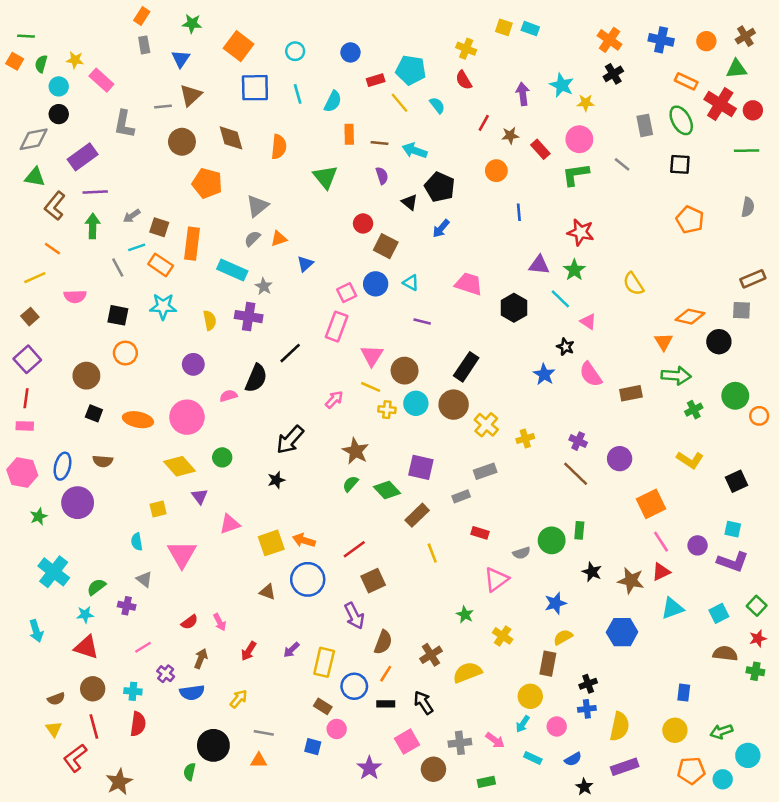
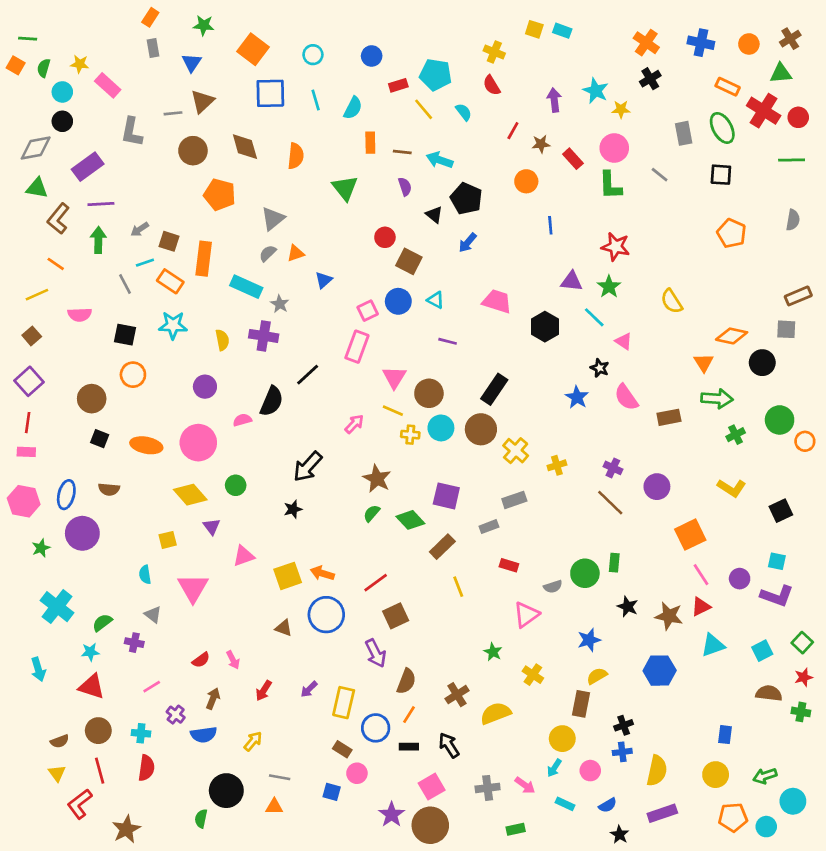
green L-shape: (576, 174) -> (610, 185), turned -84
brown circle: (433, 769) -> (430, 825), moved, size x1.4

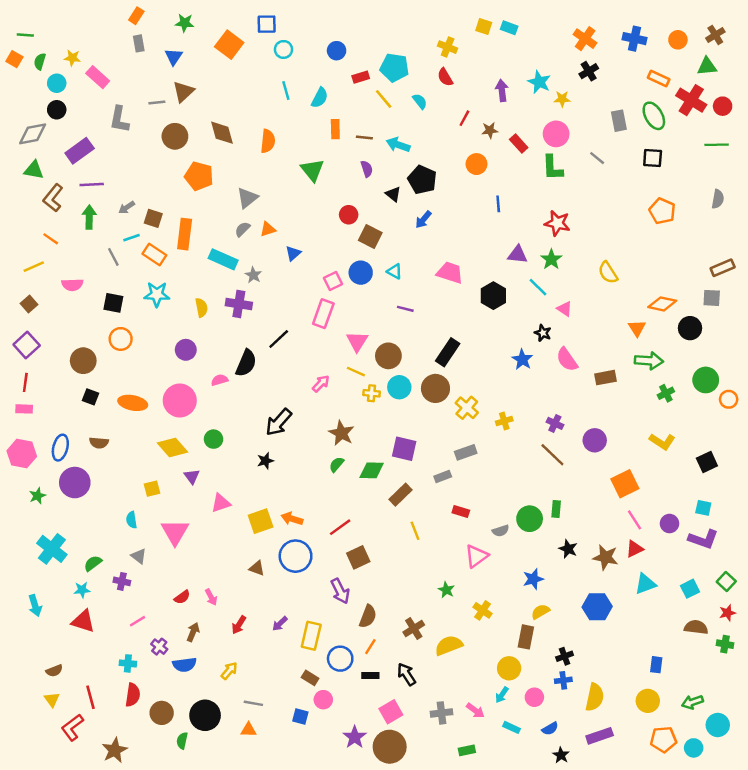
blue square: (270, 93) -> (267, 24), moved, size x0.7
green diamond: (410, 520) -> (372, 470), turned -45
brown circle: (98, 731) -> (162, 713), moved

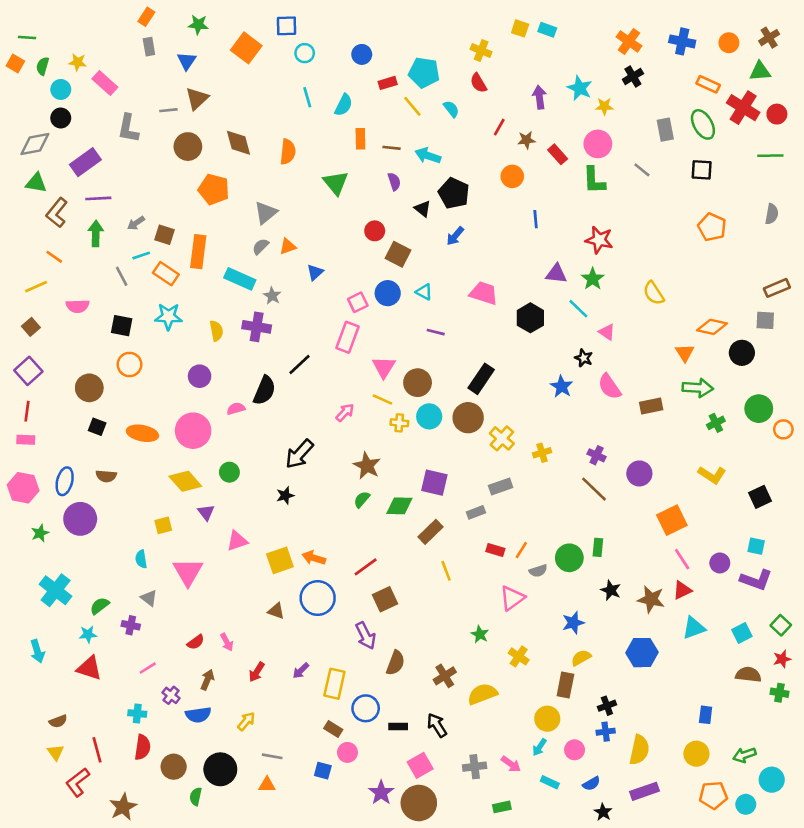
orange line: (370, 647) -> (521, 550), moved

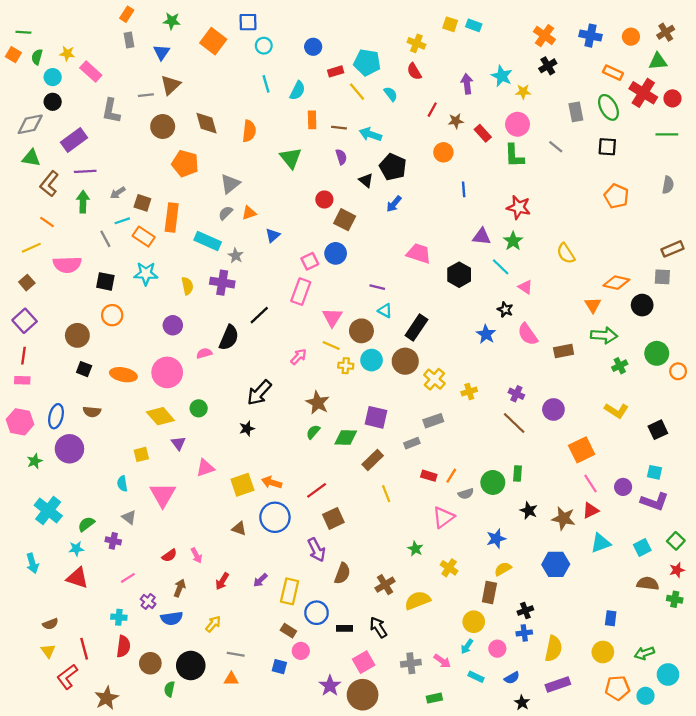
cyan triangle: (424, 292) -> (385, 311), moved
pink semicircle: (78, 306) -> (67, 265), size x1.4

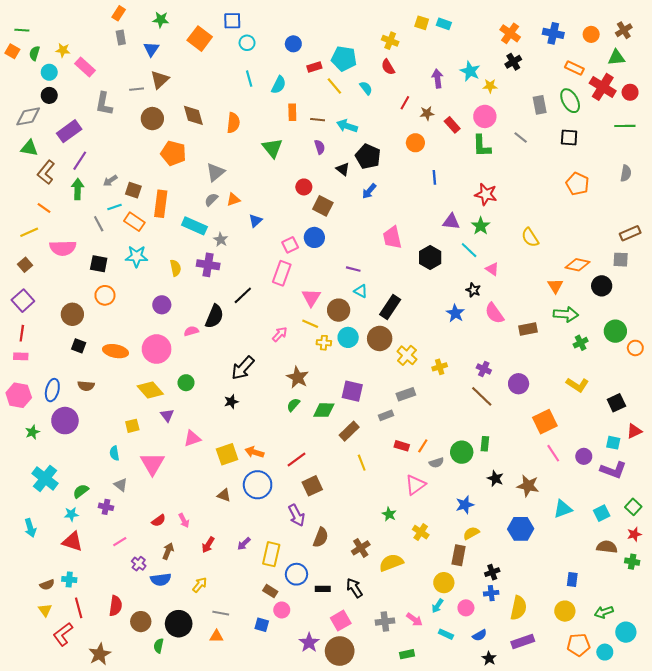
purple line: (85, 171) -> (80, 161), turned -54
pink trapezoid: (419, 253) -> (392, 237), turned -120
red triangle: (591, 511) -> (634, 431), moved
cyan cross: (119, 617) -> (69, 579), moved

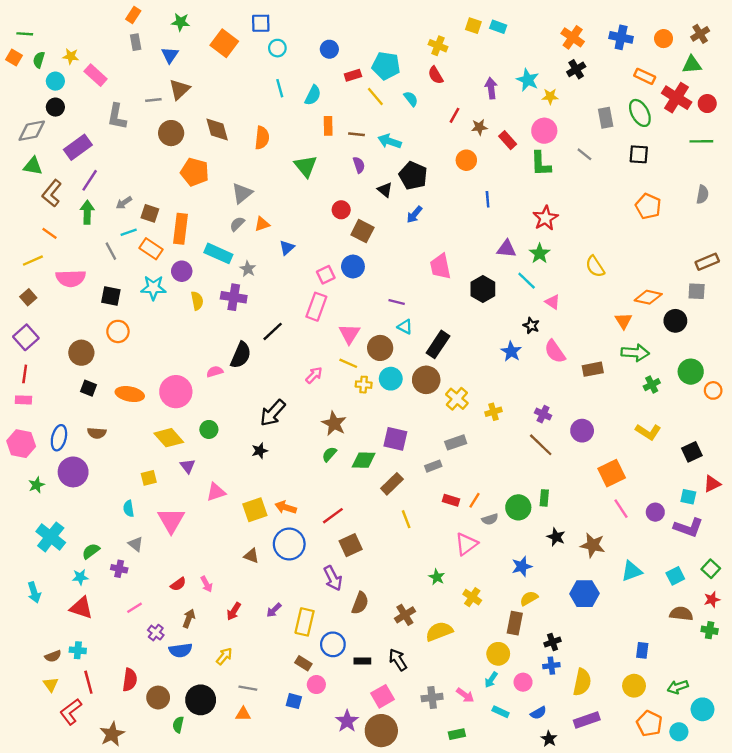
red star: (486, 194) -> (545, 218), turned 30
purple circle: (162, 305) -> (182, 271), moved
orange pentagon: (579, 645) -> (649, 723), turned 30

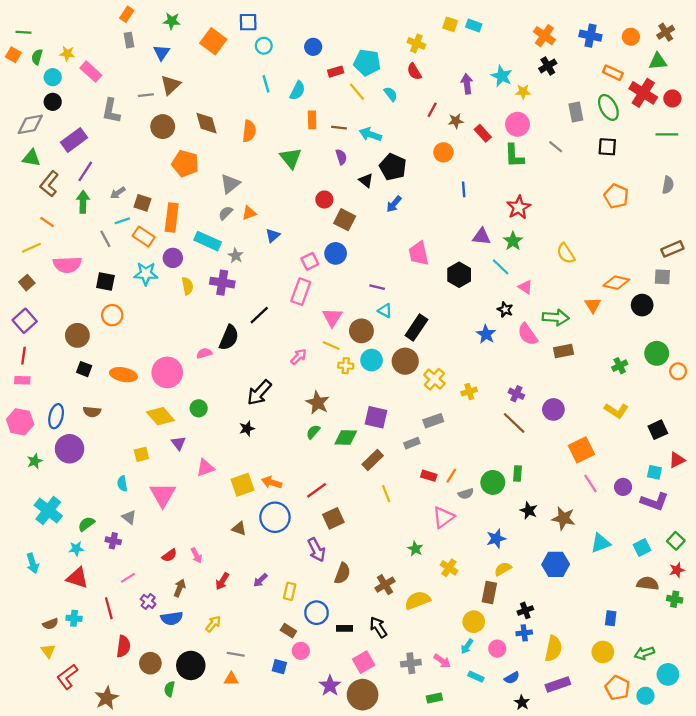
green arrow: (635, 353) -> (556, 317), moved
yellow rectangle: (305, 622) -> (290, 591), size x0.7
red line: (88, 682) -> (109, 608), moved

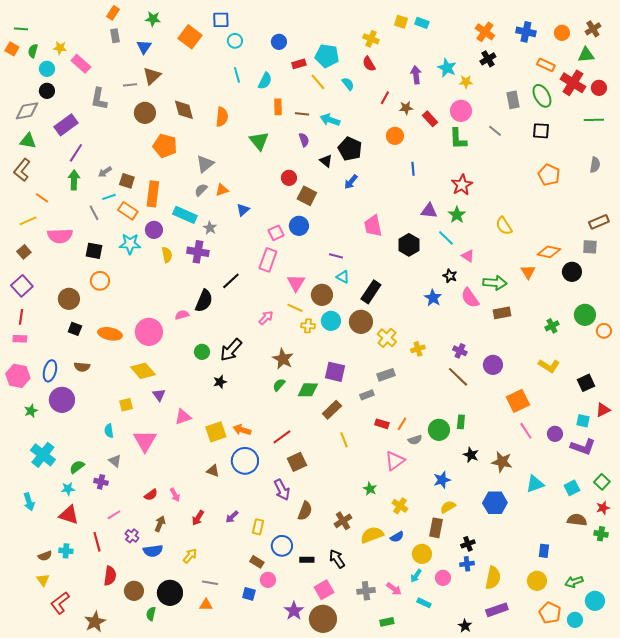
brown L-shape: (49, 184) -> (22, 170), moved
green circle: (199, 408) -> (202, 352), moved
blue semicircle: (512, 678) -> (397, 537), moved

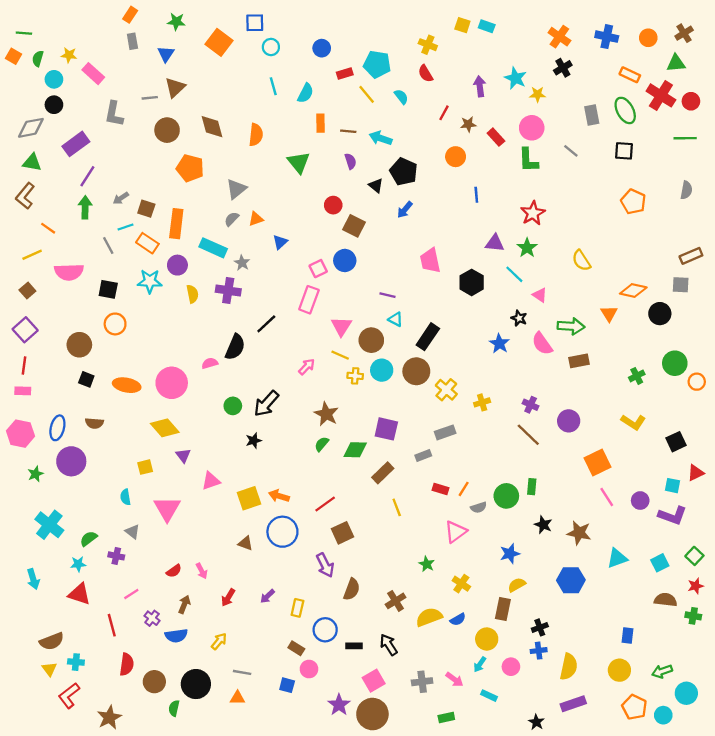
cyan cross: (66, 551) -> (76, 662), moved
brown semicircle: (45, 556) -> (52, 641), size x1.5

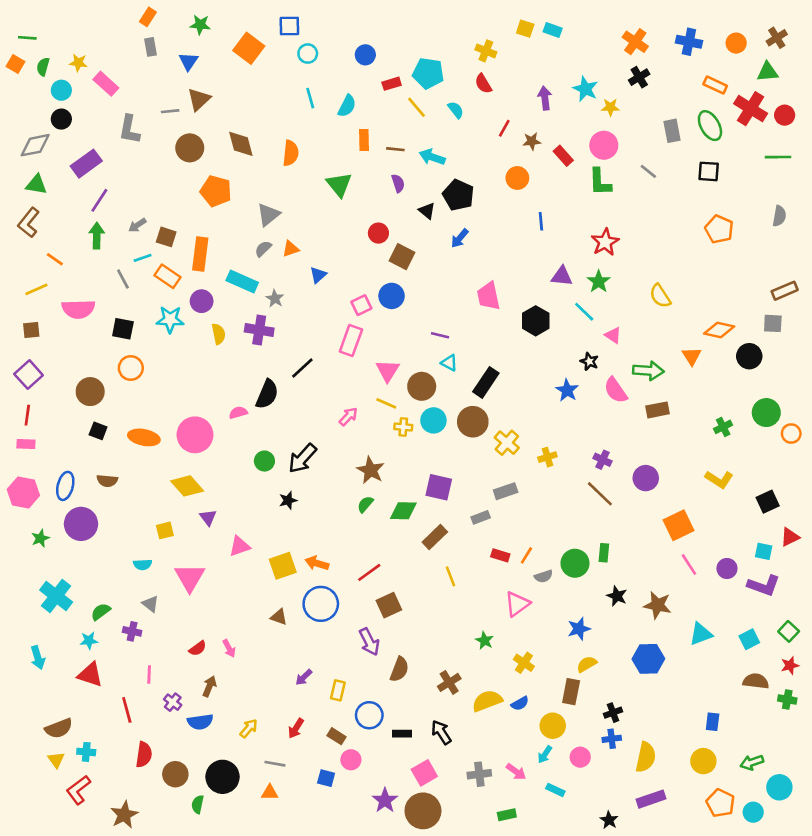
brown square: (27, 290) -> (31, 330), turned 35
cyan semicircle: (125, 497) -> (143, 565), turned -84
pink line: (131, 594) -> (149, 675), turned -56
red arrow: (228, 597) -> (296, 728), moved

